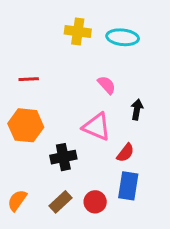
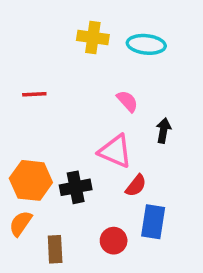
orange hexagon: (26, 125) -> (31, 180), moved
red semicircle: (125, 153) -> (136, 186), moved
orange semicircle: (17, 200) -> (21, 223), moved
brown rectangle: (60, 202) -> (55, 249), moved, turned -50

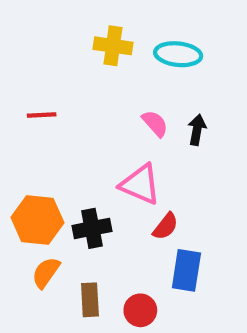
black arrow: (163, 130) -> (197, 130), moved
orange semicircle: (21, 223) -> (46, 273), moved
red circle: (114, 241) -> (140, 310), moved
brown rectangle: (55, 249) -> (90, 300), moved

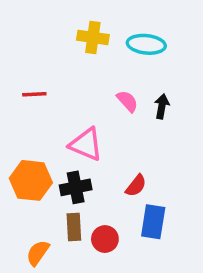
pink triangle: (140, 184) -> (86, 144), moved
orange semicircle: (46, 273) -> (38, 253), moved
brown rectangle: (90, 300) -> (74, 227), moved
red circle: (140, 310) -> (105, 239), moved

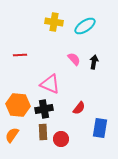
cyan ellipse: (146, 44) -> (85, 26), turned -40
blue rectangle: (153, 222) -> (100, 128), moved
orange semicircle: (38, 253) -> (12, 135), moved

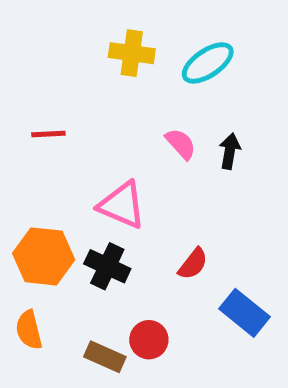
black cross: (44, 109) -> (107, 266), turned 36
blue rectangle: (100, 128) -> (244, 313), turned -60
brown rectangle: (43, 132) -> (105, 357), moved, turned -63
orange semicircle: (12, 135) -> (29, 330), turned -49

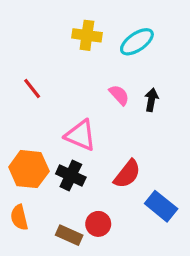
red line: (48, 134) -> (32, 89), turned 55
red semicircle: (193, 264) -> (127, 174), size x1.4

